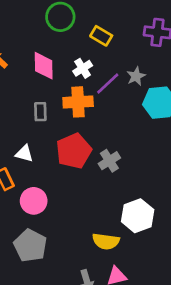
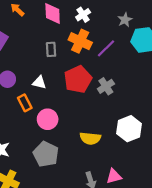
purple line: (108, 83) -> (106, 48), moved
orange cross: (78, 102) -> (80, 41), turned 30
yellow semicircle: (106, 241) -> (90, 138), moved

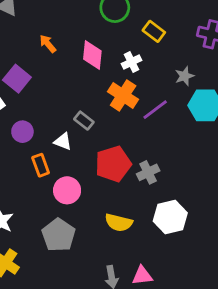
gray rectangle: (51, 49) -> (84, 121), moved, turned -56
red pentagon: (78, 79) -> (113, 164), moved
gray cross: (106, 86) -> (148, 172), moved

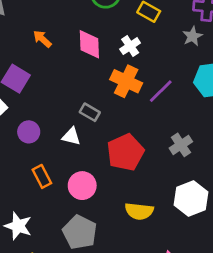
gray star: (184, 76) -> (192, 36), moved
orange rectangle: (41, 165) -> (42, 176), moved
gray cross: (148, 172) -> (181, 145), moved

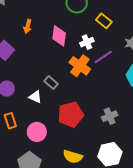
orange arrow: (42, 39) -> (28, 26), turned -128
purple line: (161, 91) -> (103, 57), moved

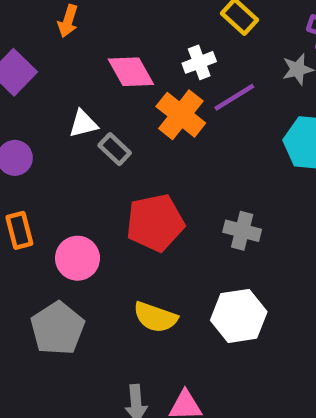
pink diamond: (59, 36) -> (131, 72), moved, turned -40
white triangle: (35, 97) -> (83, 124), moved, turned -40
gray cross: (110, 116) -> (242, 231), turned 35

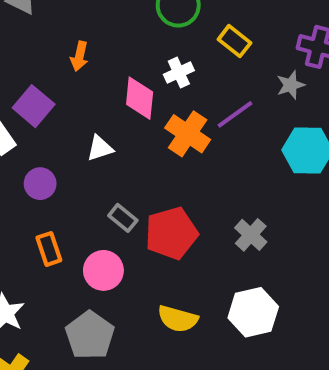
white cross: (199, 62) -> (179, 72), moved
pink diamond: (131, 72) -> (140, 98), turned 39
gray rectangle: (115, 149) -> (123, 218), moved
gray cross: (242, 231) -> (251, 235), turned 32

